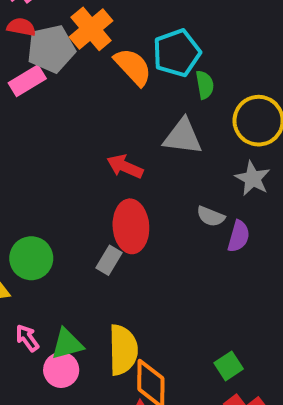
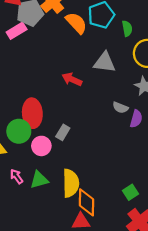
green semicircle: (205, 85) -> (127, 29), moved
red ellipse: (131, 226) -> (32, 113), moved
pink circle: (61, 370) -> (41, 146), moved

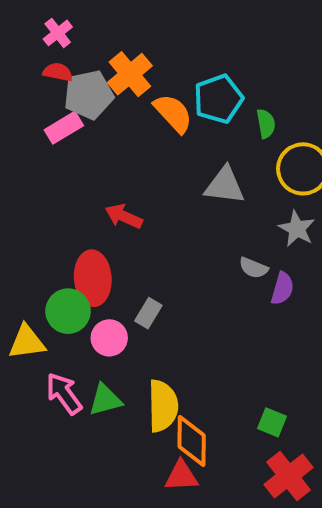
red arrow: (72, 79) -> (124, 216), moved
pink arrow: (17, 176) -> (64, 394), size x1.5
green square: (131, 192) -> (272, 422), turned -35

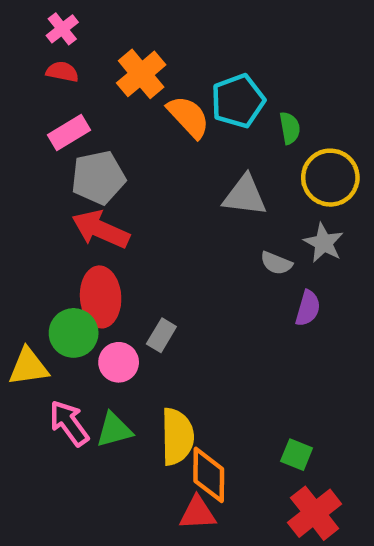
gray pentagon: (89, 95) -> (98, 178), moved
red arrow: (124, 216) -> (101, 229), moved, size x1.4
gray semicircle: (253, 268) -> (276, 263), moved

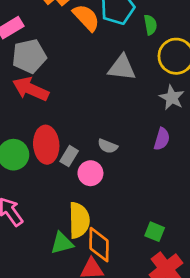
gray semicircle: (276, 263) -> (108, 146), moved
red ellipse: (101, 297) -> (46, 145), moved
pink circle: (119, 362) -> (90, 173), moved
green triangle: (114, 430) -> (62, 243), moved

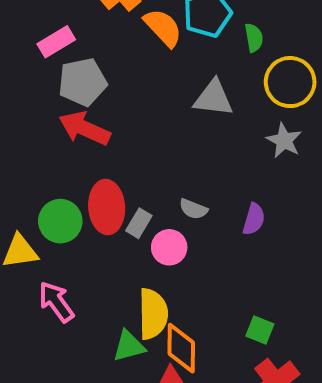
purple semicircle: (162, 139) -> (254, 219), moved

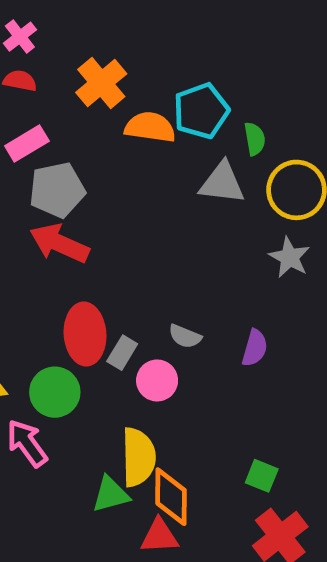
orange semicircle: (163, 28) -> (150, 127), turned -39
gray triangle: (213, 98) -> (222, 183), moved
green circle: (60, 221) -> (55, 392), moved

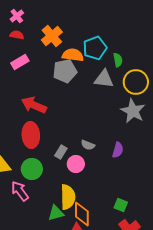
gray pentagon: (57, 190) -> (65, 71), moved
gray star: (290, 257) -> (133, 111), size x1.4
red ellipse: (85, 334) -> (31, 135), moved

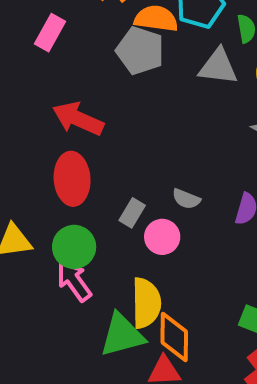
pink rectangle: (20, 62) -> (50, 33), turned -30
gray pentagon: (65, 71) -> (140, 51), turned 30
pink arrow: (20, 191) -> (74, 281), moved
green triangle: (56, 213) -> (122, 335), size x1.4

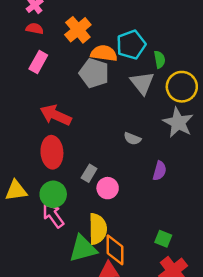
gray triangle: (218, 67) -> (142, 83), turned 45
gray semicircle: (186, 199) -> (132, 139), moved

